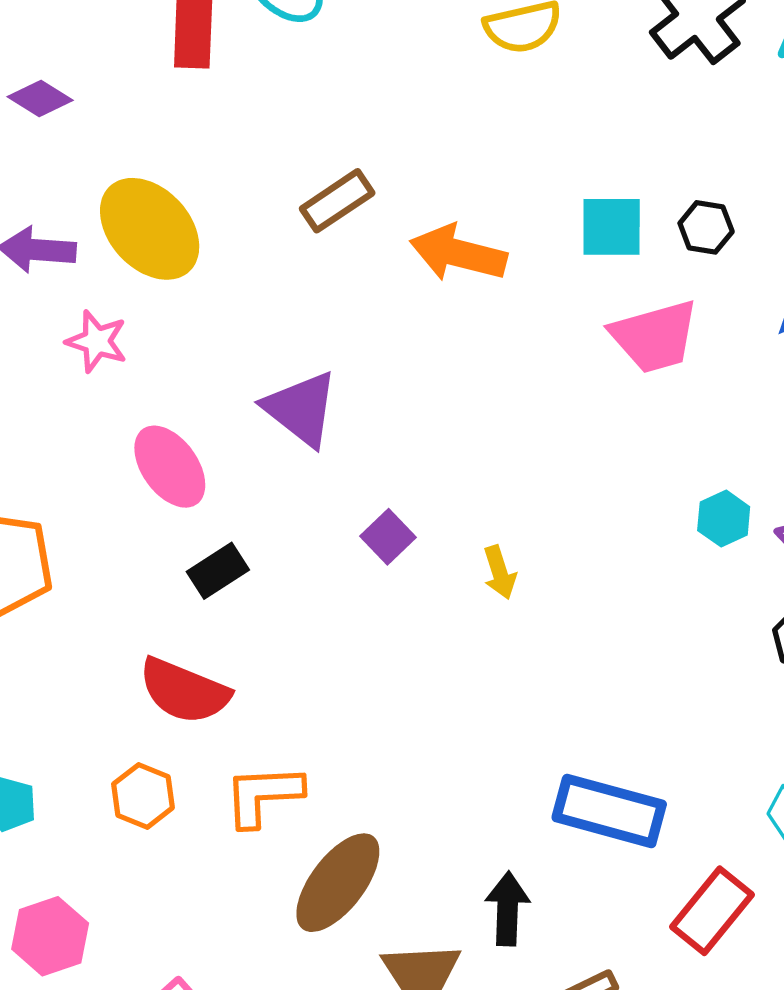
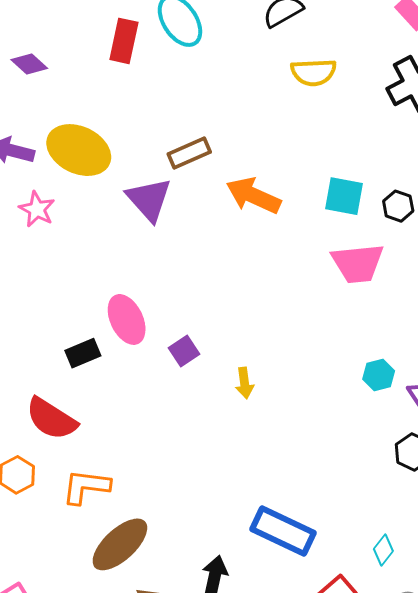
yellow ellipse: (150, 229) -> (79, 150), turned -32
purple triangle: (301, 409) -> (149, 199), moved
pink ellipse: (170, 467) -> (127, 319), moved

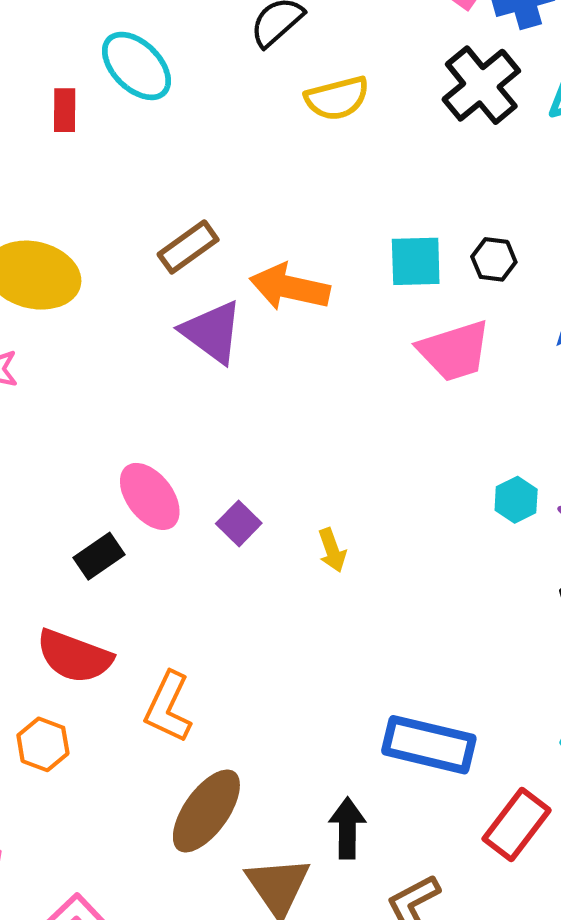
red rectangle: (124, 41) -> (65, 110), size x0.7
purple triangle: (149, 199) -> (212, 332), moved
orange L-shape: (86, 487) -> (168, 707), moved, turned -60

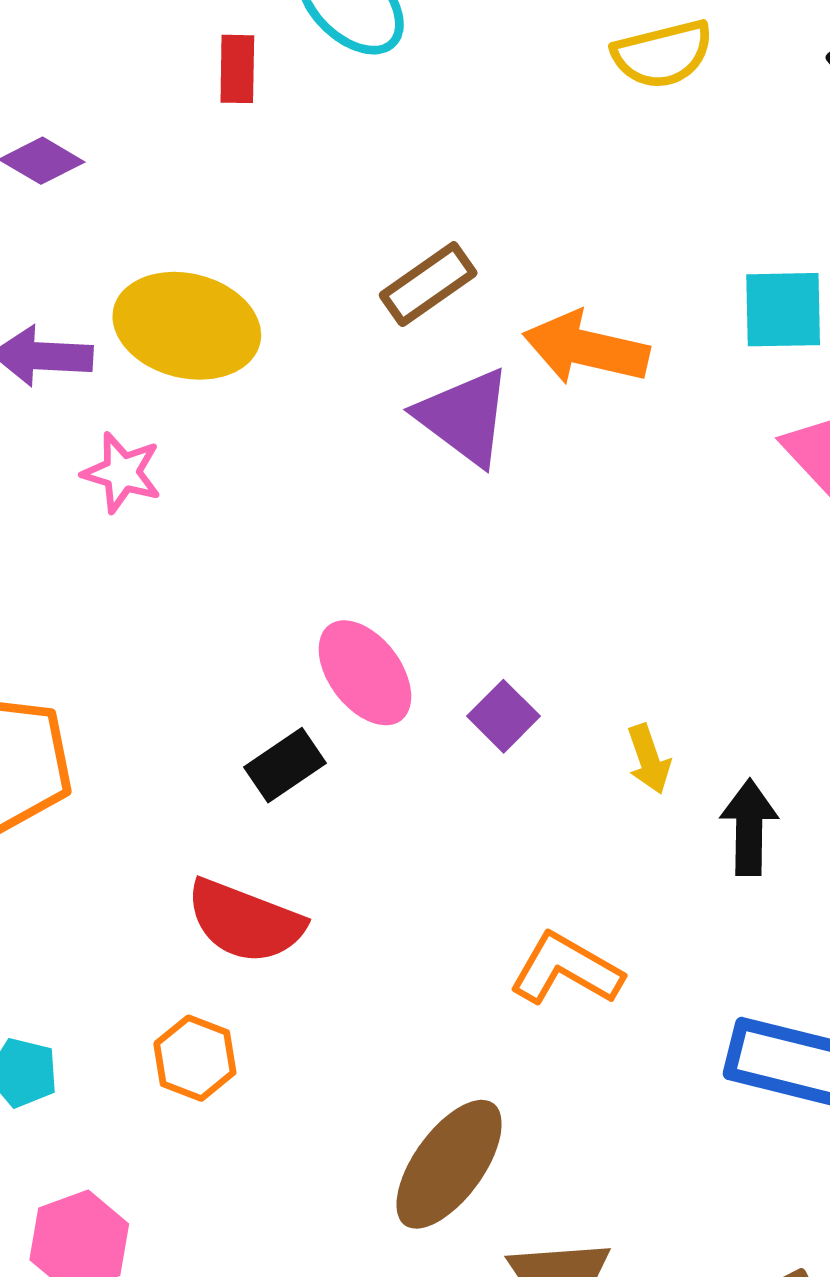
orange L-shape: (168, 707) -> (566, 969), moved, turned 94
black arrow: (347, 828) -> (749, 827), moved

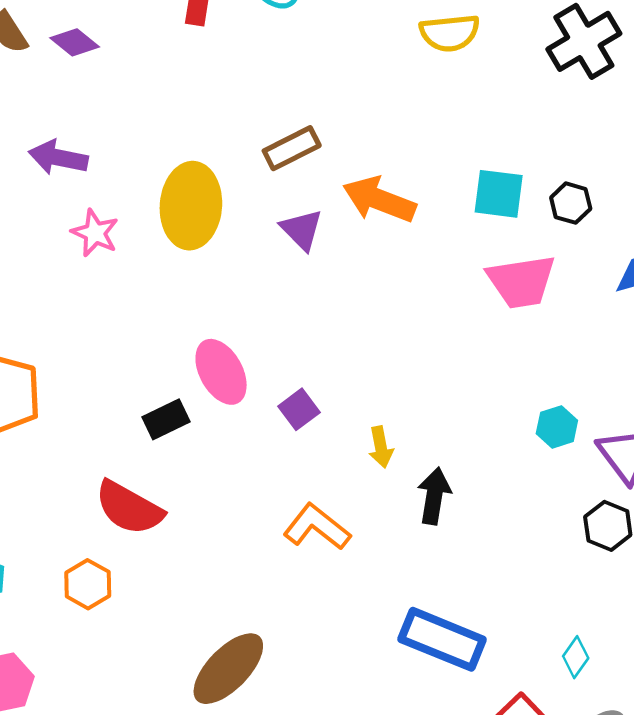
yellow ellipse: (187, 326) -> (191, 206), moved, turned 72
purple triangle: (464, 417) -> (302, 230), size x0.7
orange L-shape: (566, 969) -> (317, 527), moved

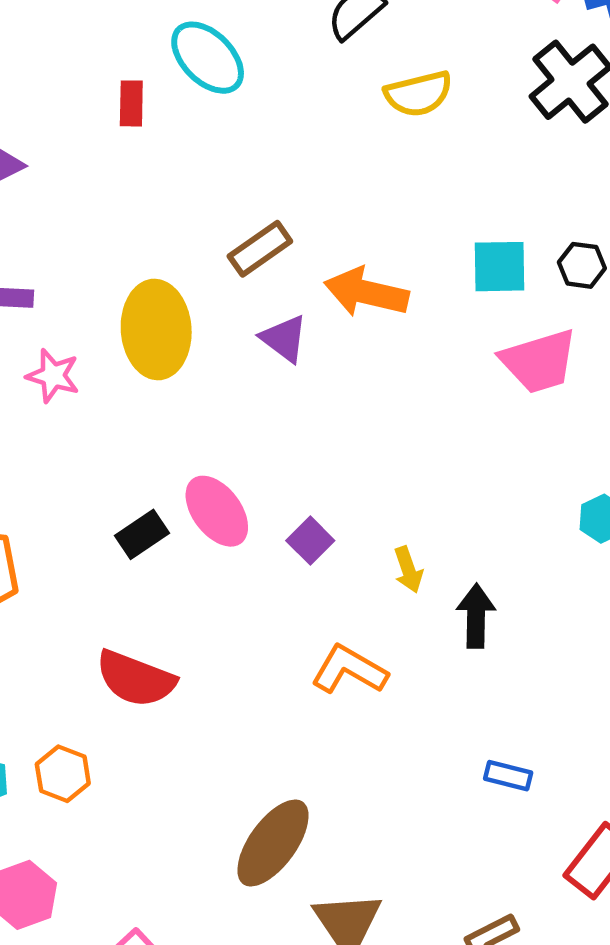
black rectangle: (166, 419) -> (142, 534), moved
orange hexagon: (88, 584) -> (63, 774), moved
blue rectangle: (442, 639) -> (508, 776), size x0.5

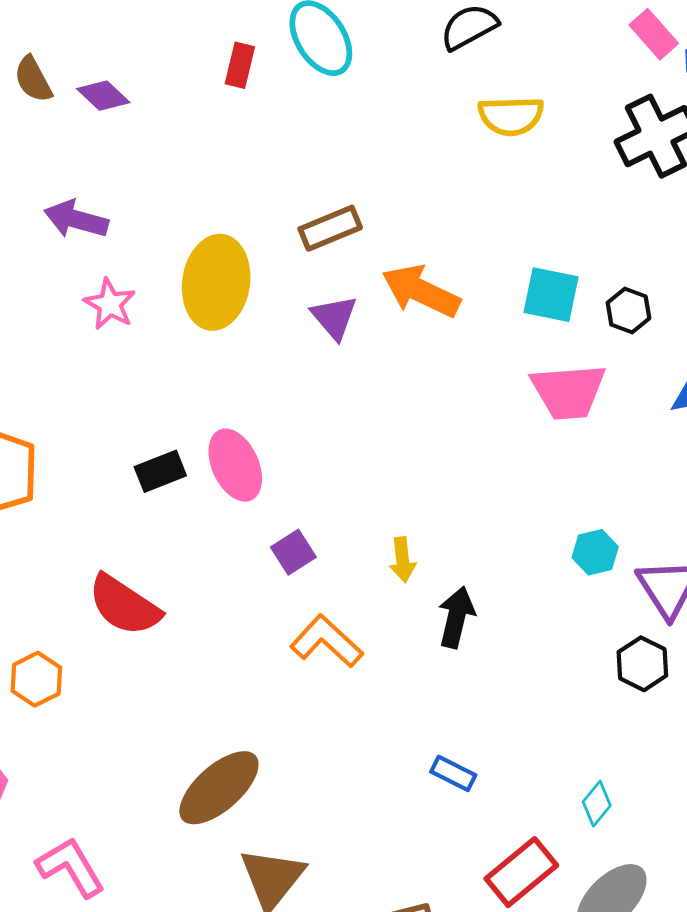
purple square: (310, 541) -> (293, 552), moved

